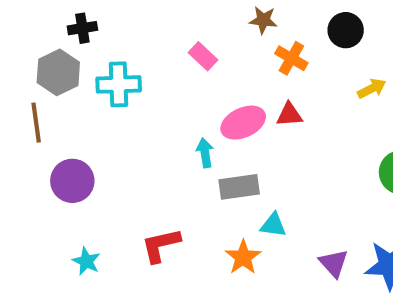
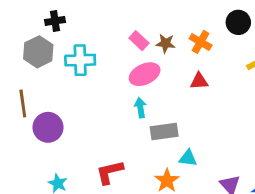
brown star: (263, 20) -> (166, 43), moved
brown line: (36, 123) -> (23, 104), moved
pink ellipse: (243, 123) -> (145, 74), moved

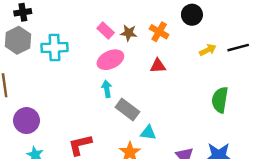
black cross: (55, 21) -> (23, 12), moved
purple circle: (48, 127) -> (26, 121), moved
gray rectangle: (164, 132) -> (127, 110), turned 45

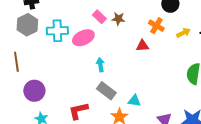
orange cross: (159, 32) -> (156, 26), moved
pink ellipse: (110, 60) -> (83, 38), moved
gray rectangle: (127, 110) -> (106, 91), moved

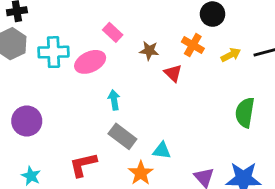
brown star: (118, 19) -> (149, 51), moved
red triangle: (142, 46) -> (173, 73), turned 48
purple circle: (34, 91) -> (27, 121), moved

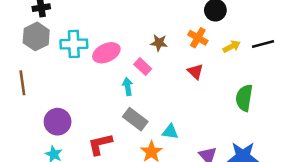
pink rectangle: (113, 32) -> (143, 67), moved
red triangle: (173, 73) -> (195, 72), moved
purple circle: (27, 121) -> (58, 122), moved

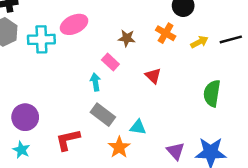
pink ellipse: (106, 53) -> (74, 24), moved
red triangle: (195, 72) -> (153, 76), moved

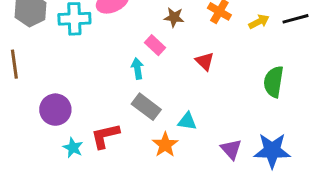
cyan star: (21, 150) -> (73, 148), moved

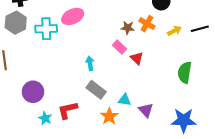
brown star: (174, 17) -> (128, 28), moved
pink rectangle: (155, 45) -> (119, 47), moved
purple triangle: (231, 149) -> (146, 110), moved

